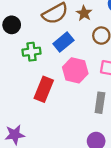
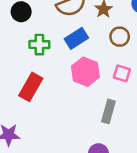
red rectangle: (44, 89) -> (31, 87), moved

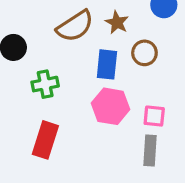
blue rectangle: (76, 38) -> (107, 64), moved, turned -40
pink square: (122, 73) -> (154, 116), moved

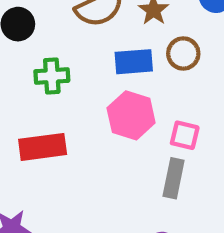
blue rectangle: (107, 64) -> (134, 62), turned 72
red rectangle: (45, 140) -> (43, 147), turned 57

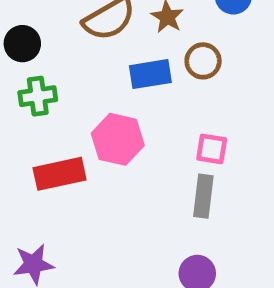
green cross: (52, 76) -> (38, 96), moved
pink hexagon: (131, 115) -> (118, 139), moved

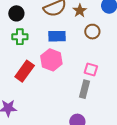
blue rectangle: (150, 74) -> (57, 36), moved
red rectangle: (60, 174) -> (25, 71), turned -50

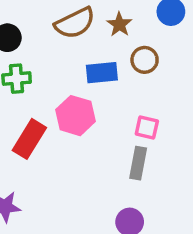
blue rectangle: (57, 36) -> (102, 73), moved

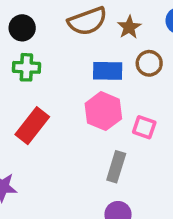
pink hexagon: (76, 116) -> (103, 111), moved
gray rectangle: (138, 163) -> (116, 167), moved

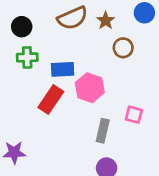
blue rectangle: (108, 71) -> (63, 69), moved
red rectangle: (32, 126) -> (51, 99), moved
pink square: (144, 127) -> (134, 115), moved

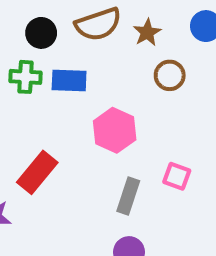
black circle: (22, 27) -> (41, 33), moved
blue rectangle: (63, 69) -> (69, 80), moved
red rectangle: (51, 99) -> (37, 172), moved

